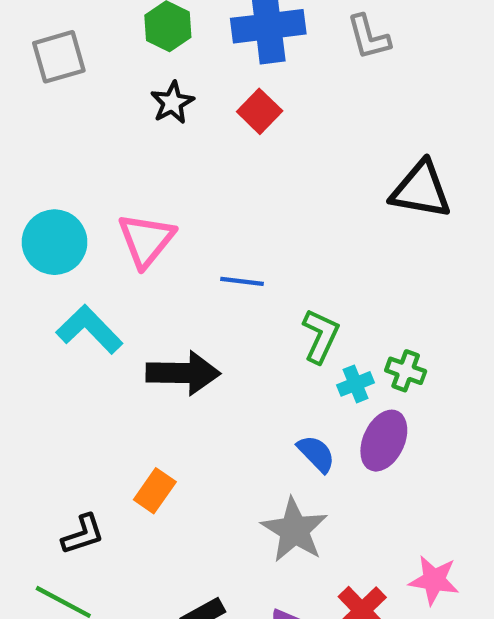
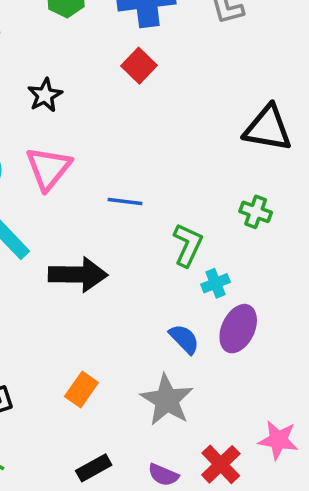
black star: (172, 103) -> (45, 95), moved
green cross: (406, 371) -> (256, 212), moved
orange rectangle: (155, 491) -> (81, 389), moved

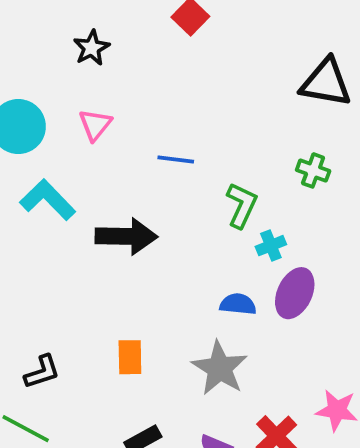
pink triangle: (48, 168) -> (95, 125), size x0.7
blue semicircle: (184, 339) -> (238, 304), turned -40
orange rectangle: (81, 389) -> (130, 357), turned -36

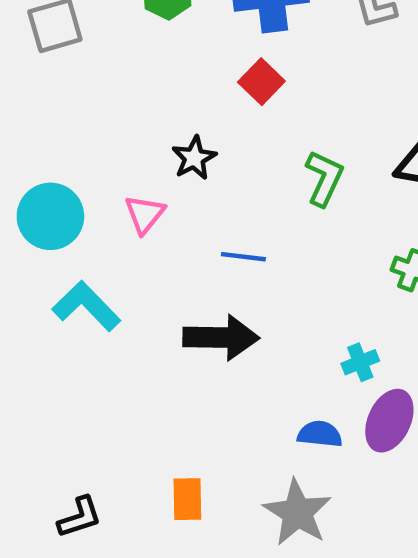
black star: (92, 48) -> (194, 158), moved
green L-shape: (242, 205) -> (324, 178), moved
black arrow: (126, 236) -> (221, 338), moved

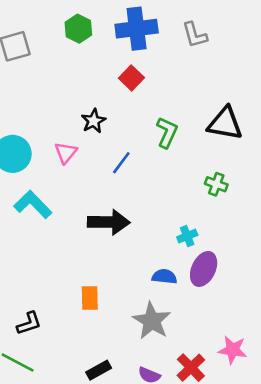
blue line: (243, 257) -> (121, 163), moved, turned -60
orange rectangle: (187, 499) -> (90, 298), moved

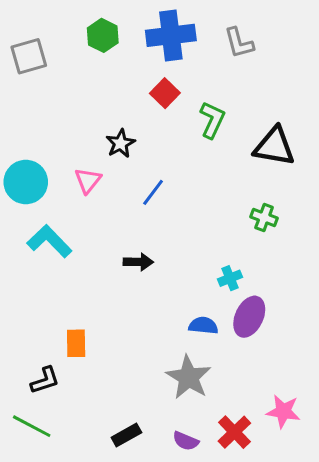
green L-shape: (167, 132) -> (212, 120), moved
black arrow: (109, 222) -> (138, 262), size x0.6
orange rectangle: (90, 298) -> (76, 343), moved

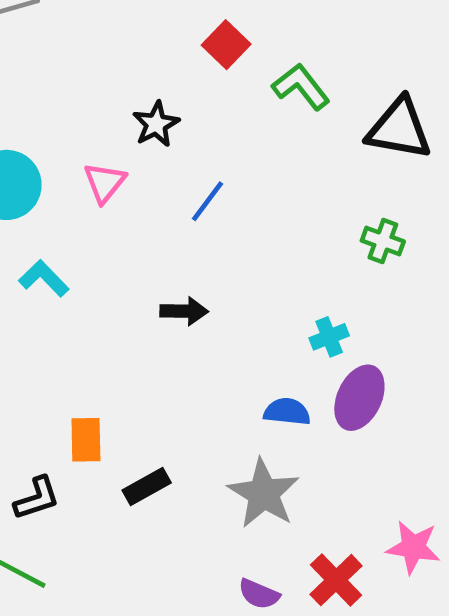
green L-shape: (212, 120) -> (301, 87), turned -63
cyan L-shape: (49, 241) -> (44, 278), size x0.7
black rectangle: (126, 435) -> (147, 487), moved

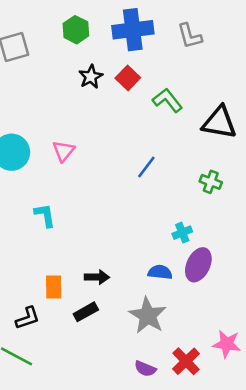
black star: (156, 124) -> (91, 77), moved
blue line: (207, 201) -> (146, 167), moved
cyan L-shape: (44, 278) -> (45, 215), moved, turned 35
black arrow: (184, 311) -> (97, 277), moved

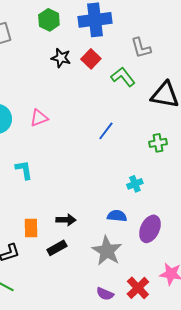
gray L-shape: (190, 36) -> (141, 48), moved
black star: (91, 77) -> (61, 58), turned -30
pink triangle: (64, 151) -> (39, 118), turned 30
green cross: (211, 182) -> (158, 143), turned -30
purple ellipse: (198, 265) -> (150, 229), moved

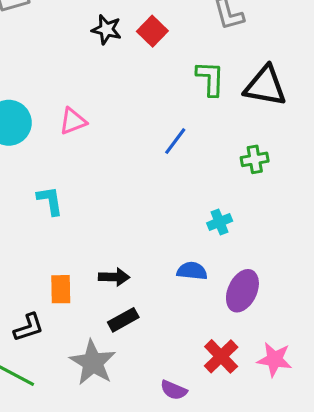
green L-shape: (123, 77) -> (210, 78), moved, turned 40
black rectangle: (57, 248) -> (123, 320), moved
gray star: (107, 251) -> (93, 363), moved
red cross: (138, 288) -> (221, 356), moved

